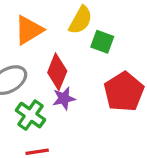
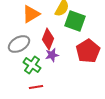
green square: (102, 42) -> (75, 21), size x1.5

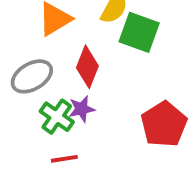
red pentagon: (88, 51) -> (164, 124), moved
purple star: (52, 55) -> (82, 109), moved

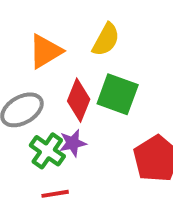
green square: (139, 32) -> (118, 94), moved

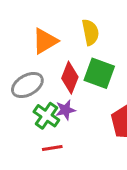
yellow semicircle: (106, 40) -> (90, 32), turned -40

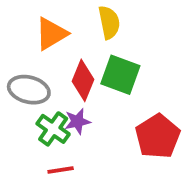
gray ellipse: (27, 85) -> (29, 90), turned 44

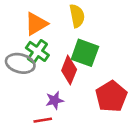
red diamond: (83, 80) -> (69, 70), moved
purple star: (77, 121) -> (55, 100), moved
green cross: (53, 129) -> (37, 51), moved

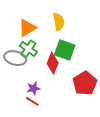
purple star: (55, 100) -> (33, 88), moved
red line: (43, 120) -> (32, 101), turned 40

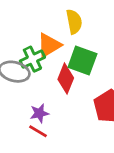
orange triangle: (27, 28) -> (49, 45), moved
green cross: (28, 49) -> (32, 59), turned 30

